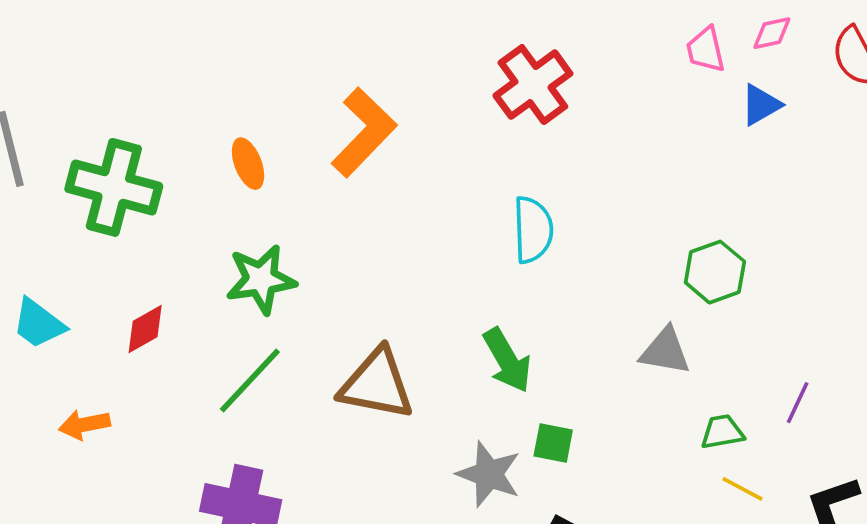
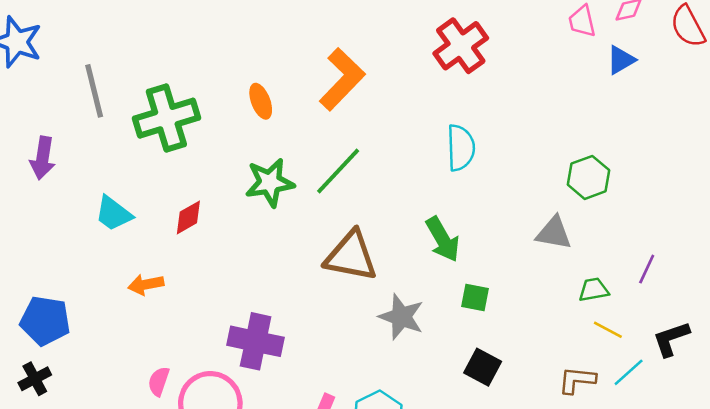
green cross: (114, 187) -> (166, 118), turned -32
green line: (250, 380) -> (338, 171), moved
gray star: (489, 474) -> (401, 317), moved

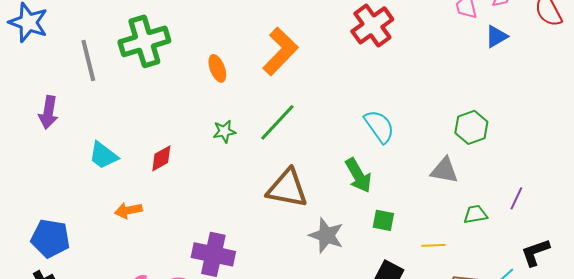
green cross: (166, 118) -> (144, 41), moved
cyan semicircle: (461, 148) -> (379, 126), moved, turned -33
green star: (270, 183) -> (224, 131), size x0.6
yellow line: (608, 330) -> (433, 245), moved, turned -30

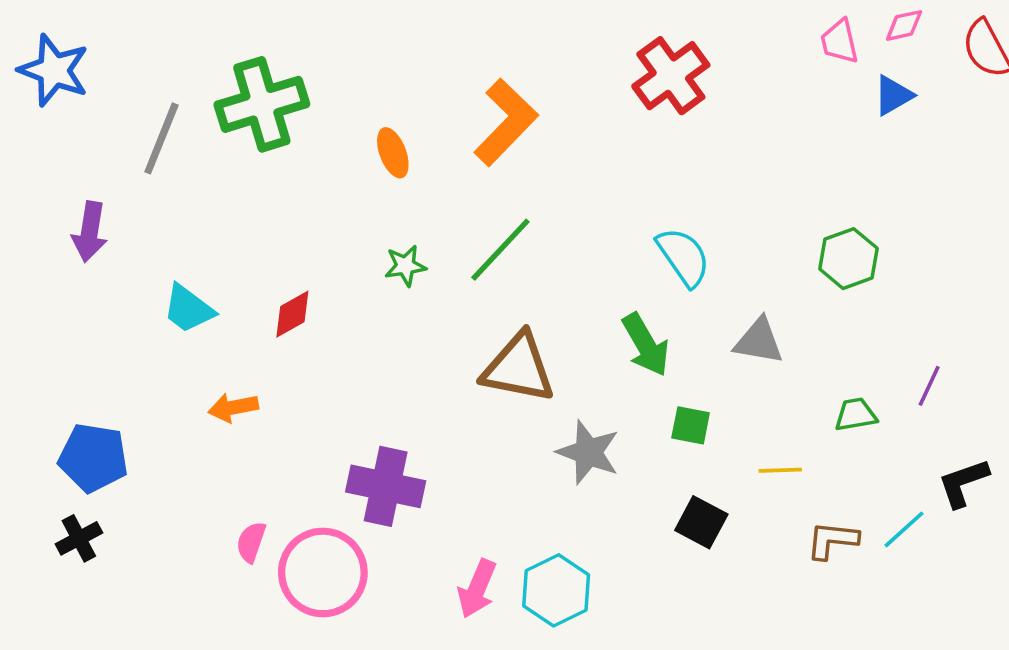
gray line: (88, 60) -> (161, 138), turned 36
gray triangle: (444, 170) -> (759, 341), moved

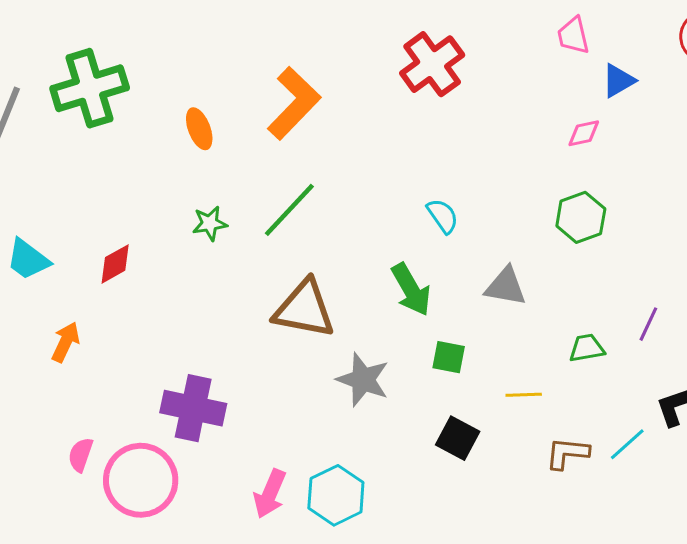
pink diamond: (904, 25) -> (584, 133), moved
cyan semicircle: (683, 257) -> (443, 216), size x0.7
orange arrow: (233, 407) -> (66, 342), turned 126

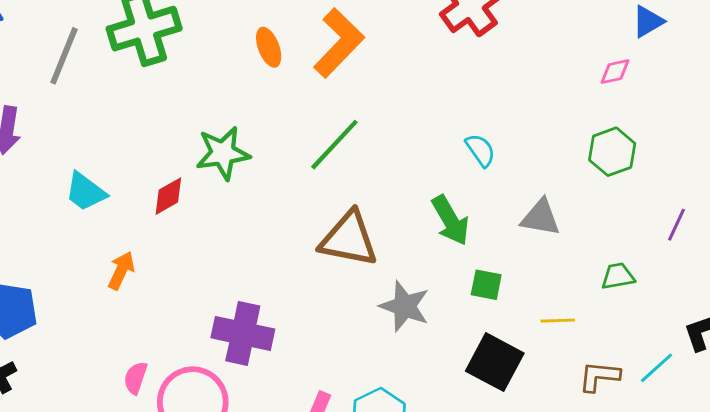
orange ellipse: (199, 129) -> (269, 47), moved
green star: (210, 223) -> (223, 153), moved, size x1.6
purple line: (648, 324) -> (677, 225), moved
black square: (458, 438) -> (495, 362), size x1.4

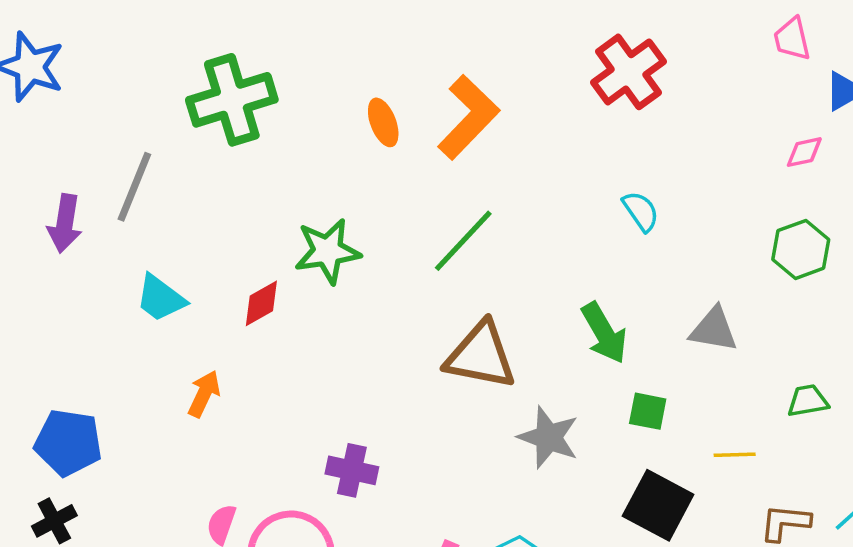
gray line: (64, 56) -> (134, 187), moved
cyan semicircle: (480, 150) -> (641, 211), moved
purple cross: (243, 333) -> (352, 470), size x0.7

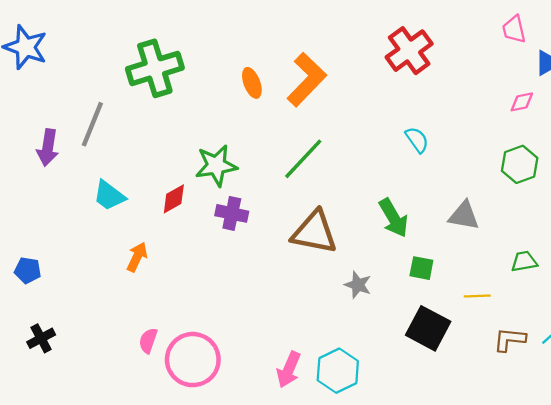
gray star: (548, 437) -> (358, 285), size x0.7
blue pentagon: (68, 443) -> (28, 270), moved, size x0.6
purple cross: (352, 470) -> (232, 213), moved

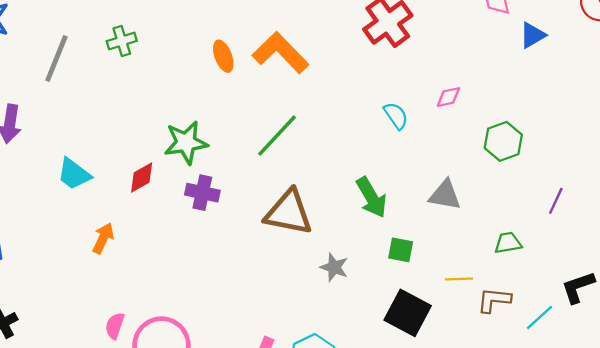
green cross: (155, 68) -> (122, 41), size x0.5
orange L-shape: (307, 80) -> (280, 53), turned -88
pink diamond: (522, 102) -> (448, 97), moved
gray line: (92, 124) -> (56, 59), moved
brown L-shape: (510, 339) -> (494, 300), moved

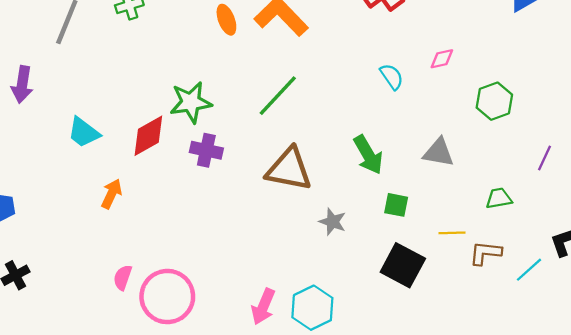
red diamond: (142, 178) -> (148, 136), size x1.4

